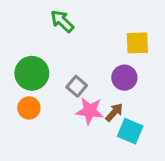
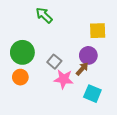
brown arrow: (114, 112) -> (82, 69), moved

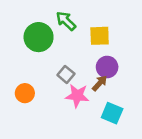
green arrow: (44, 15) -> (66, 21), moved
yellow square: (98, 31) -> (100, 36), moved
green circle: (22, 52) -> (39, 37), moved

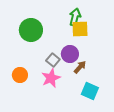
green arrow: (66, 21) -> (75, 17), moved, turned 60
purple circle: (107, 67) -> (70, 54), moved
pink star: (77, 96) -> (51, 78), moved, turned -30

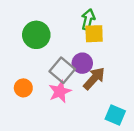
gray square: (53, 60) -> (62, 70), size x1.5
brown arrow: (80, 67) -> (94, 78), size x1.5
cyan square: (90, 91) -> (115, 115), moved

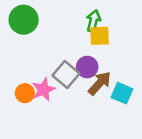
green circle: (36, 35) -> (24, 20), moved
pink star: (60, 91) -> (44, 89), moved
cyan square: (115, 115) -> (122, 93), moved

